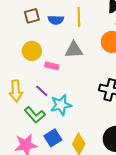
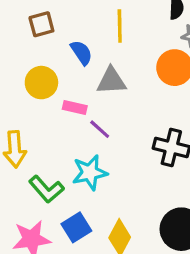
blue semicircle: (56, 20) -> (81, 53), moved, turned -126
purple line: (42, 91) -> (100, 129), moved

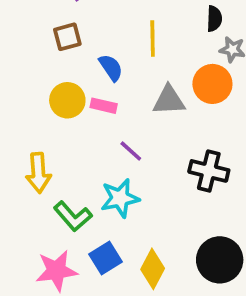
gray triangle: (111, 81) -> (169, 100), moved
pink rectangle: (75, 108) -> (104, 106), moved

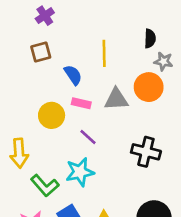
yellow circle: (67, 100) -> (52, 115), moved
pink rectangle: (104, 106) -> (81, 103), moved

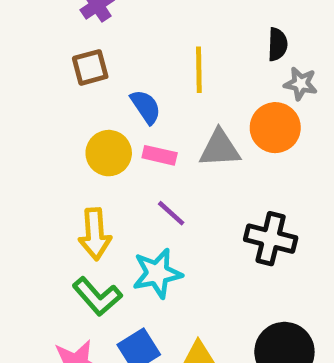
yellow circle: (52, 115) -> (109, 153), moved
yellow arrow: (19, 153) -> (95, 234), moved

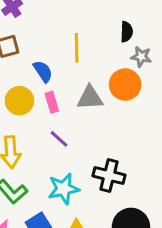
pink rectangle: (160, 155) -> (52, 102), turned 60
black cross: (271, 239) -> (109, 175), moved
cyan star: (157, 273) -> (63, 189), moved

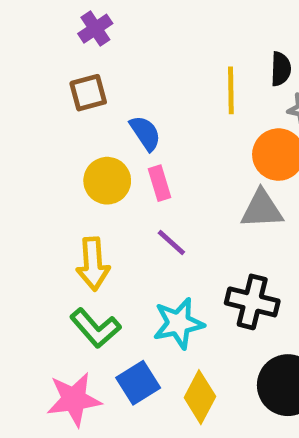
yellow line: (77, 48) -> (231, 90), moved
gray triangle: (90, 98) -> (262, 209), moved

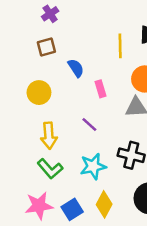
yellow circle: (107, 181) -> (39, 93), moved
pink rectangle: (160, 183) -> (100, 89), moved
blue square: (138, 383) -> (72, 209), moved

